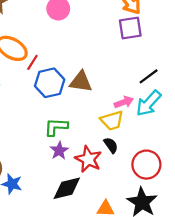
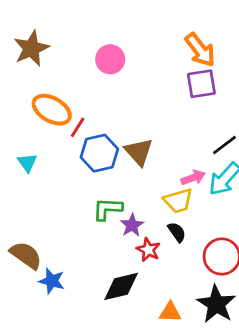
brown triangle: (81, 82) -> (139, 152), turned 40
purple star: (59, 151) -> (132, 225), moved
red star: (88, 159) -> (148, 250), size x0.7

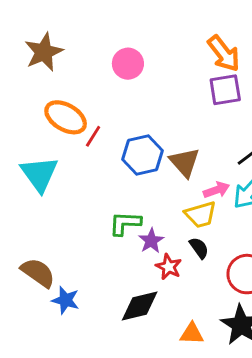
brown triangle: (139, 152) -> (185, 162), moved
blue hexagon: (99, 153) -> (142, 155), moved
cyan triangle: (27, 163) -> (39, 174), size x1.8

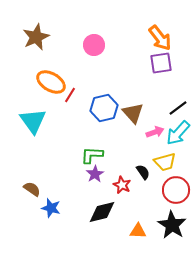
yellow trapezoid: (201, 215) -> (165, 162), moved
purple star: (151, 241) -> (95, 174), moved
brown semicircle: (38, 273) -> (32, 189), size x0.7

